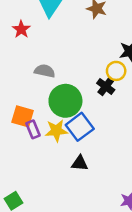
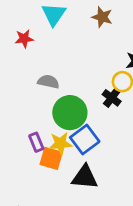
red star: (21, 29) -> (24, 39), turned 30
orange square: (23, 116) -> (51, 158), moved
black triangle: (80, 163) -> (85, 177), size x1.5

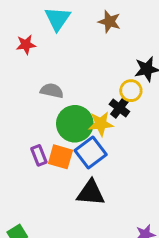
yellow star: (60, 144) -> (101, 124), moved
orange square: (51, 158) -> (60, 157), moved

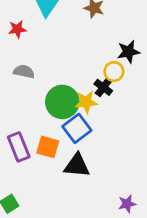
gray semicircle: (52, 91) -> (24, 72), moved
purple rectangle: (39, 155) -> (19, 147), moved, size x1.5
orange square: (60, 157) -> (48, 147), moved

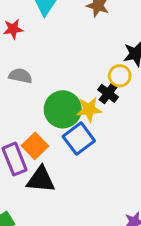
orange square: (48, 147) -> (35, 146), moved, turned 30
black triangle: (77, 165) -> (41, 179), moved

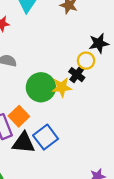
blue square: (79, 139) -> (46, 137), moved

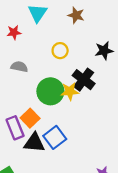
yellow circle: (86, 61) -> (60, 51), moved
black cross: (77, 75) -> (84, 80), size x1.5

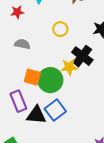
green circle: (50, 91) -> (50, 80), moved
orange square: (30, 118) -> (32, 77), moved, turned -30

